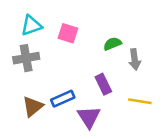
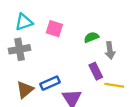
purple rectangle: (103, 84) -> (96, 71), moved

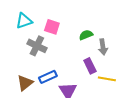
gray cross: (19, 49) -> (37, 46), moved, turned 36

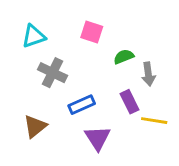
pink square: (52, 27) -> (92, 32), moved
blue rectangle: (48, 77) -> (82, 105), moved

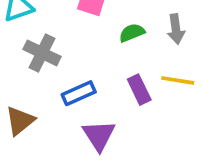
gray arrow: (148, 74) -> (176, 29), moved
yellow line: (154, 121) -> (178, 80), moved

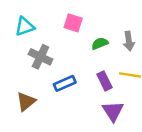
purple triangle: (99, 135) -> (113, 111), moved

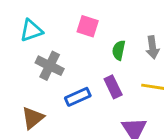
green semicircle: (100, 43) -> (119, 50), turned -56
purple rectangle: (105, 81) -> (113, 87), moved

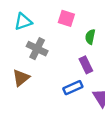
blue rectangle: (78, 97) -> (73, 88), moved
brown triangle: (33, 118) -> (21, 78), moved

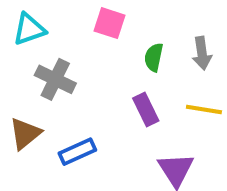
blue rectangle: (73, 88) -> (77, 152), moved

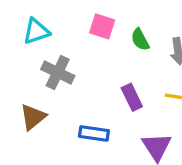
green semicircle: (154, 57) -> (140, 40), moved, turned -40
blue rectangle: (77, 152) -> (94, 134), moved, turned 32

